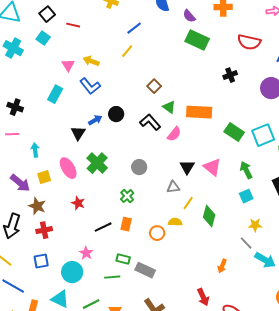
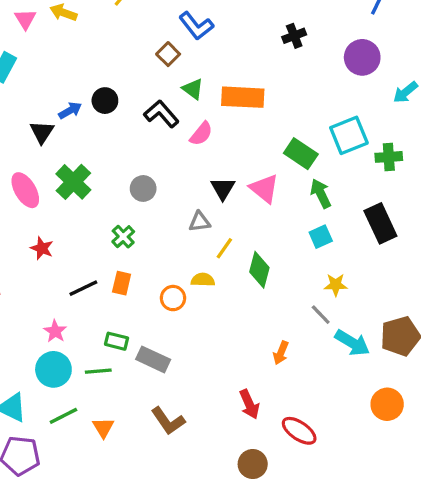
blue L-shape: (90, 86) -> (196, 26), moved
green rectangle: (234, 132) -> (301, 154), moved
cyan circle: (72, 272) -> (53, 369), moved

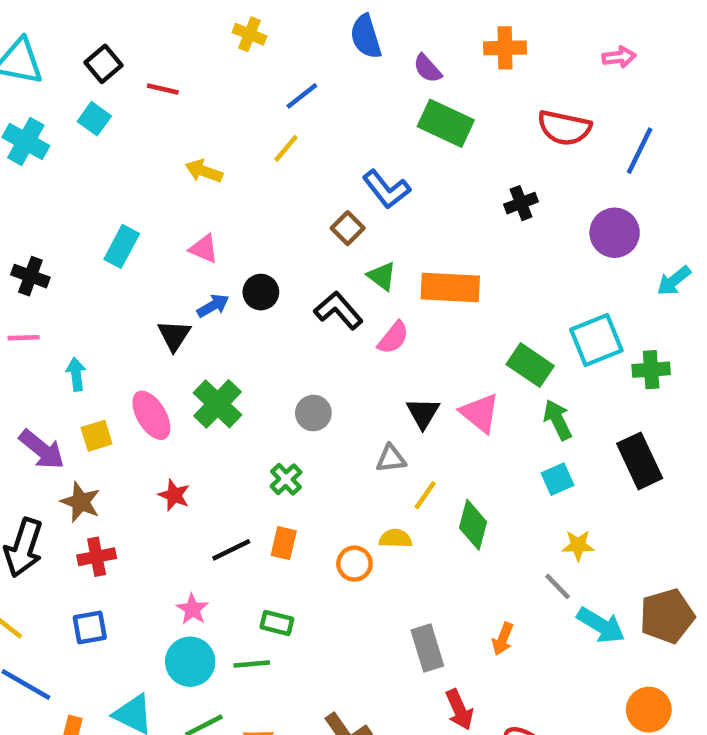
pink triangle: (25, 19) -> (204, 249), moved, turned -35
gray rectangle: (153, 359) -> (427, 648), moved, turned 48

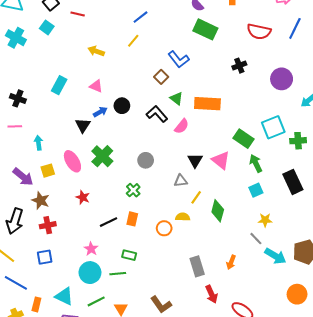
blue line: (640, 151) -> (295, 28), moved

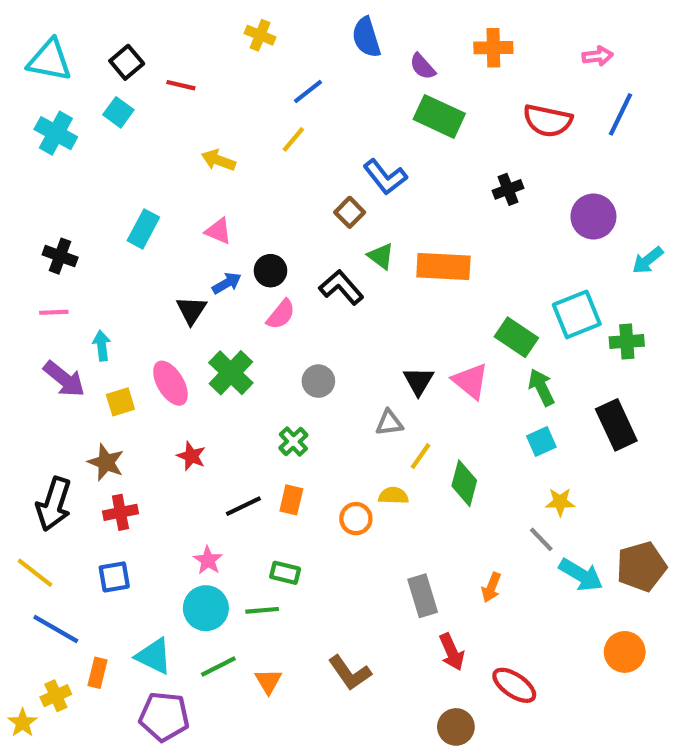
pink semicircle: (182, 126) -> (281, 314), moved
purple arrow: (23, 177) -> (64, 379), moved

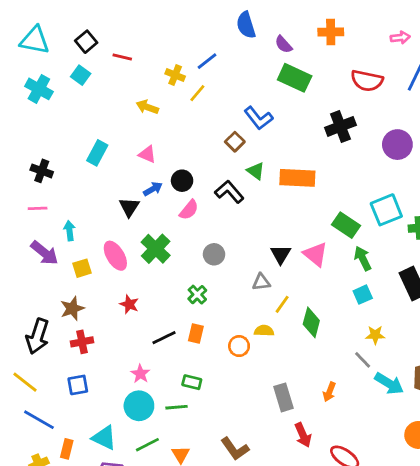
yellow cross: (260, 35) -> (175, 75), moved
black cross: (508, 189) -> (340, 126), size x1.5
brown star: (106, 462) -> (72, 308), turned 30

